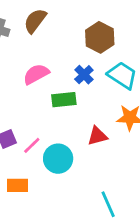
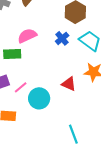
green rectangle: (64, 100) -> (12, 54), moved
red triangle: (97, 136) -> (69, 84), turned 35

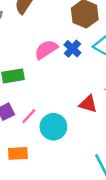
pink semicircle: (27, 36) -> (46, 50), moved

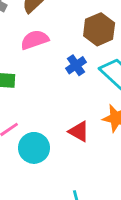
pink semicircle: (46, 50) -> (35, 40), moved

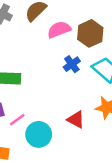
pink semicircle: (35, 40) -> (59, 30), moved

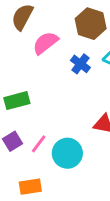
pink semicircle: (59, 30) -> (45, 43), moved

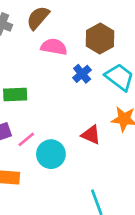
pink semicircle: (45, 43) -> (54, 47), turned 35

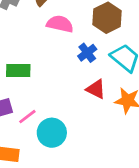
red triangle: (91, 135) -> (96, 89), moved

